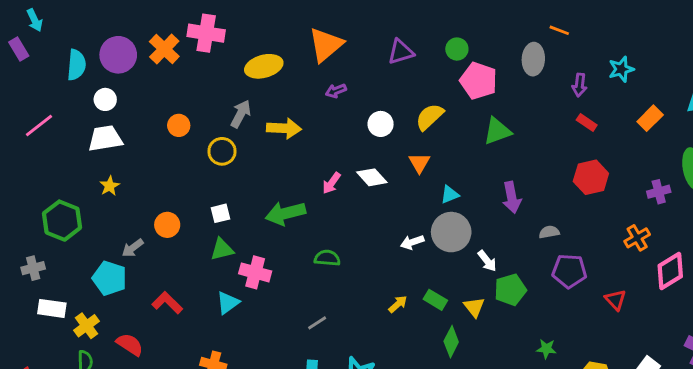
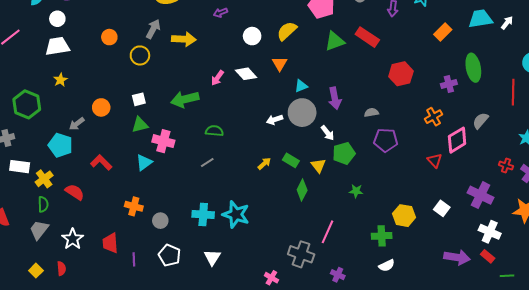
red rectangle: (587, 123) -> (367, 37), moved, size x1.6
purple arrow: (512, 197) -> (335, 98), moved
red triangle: (615, 300) -> (435, 160), moved
gray line: (317, 323) -> (207, 162), moved
green star: (546, 349) -> (356, 191), moved

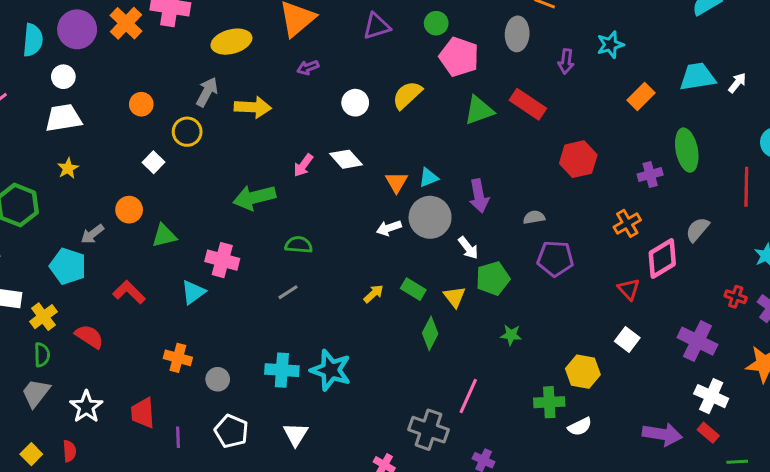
orange triangle: (280, 64) -> (396, 182), moved
white square: (139, 99) -> (153, 162), moved, turned -32
green triangle: (140, 125) -> (164, 236), moved
white square: (442, 208) -> (627, 340), moved
white semicircle: (387, 265) -> (580, 427), moved

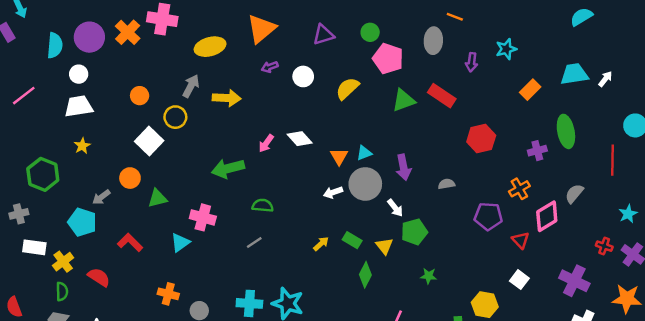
white circle: (355, 103) -> (303, 76), moved
white square: (153, 162) -> (149, 141), size x1.6
purple pentagon: (555, 259) -> (488, 216), moved

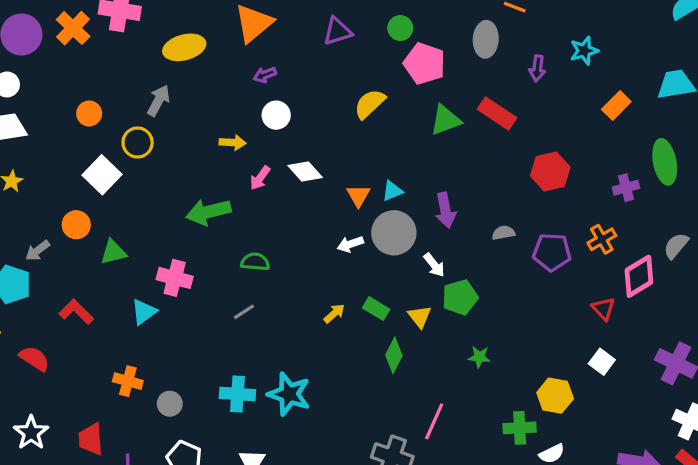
white circle: (303, 76) -> (276, 115), moved
yellow arrow: (227, 98) -> (233, 143), moved, size x0.7
purple pentagon: (488, 216) -> (552, 252), moved

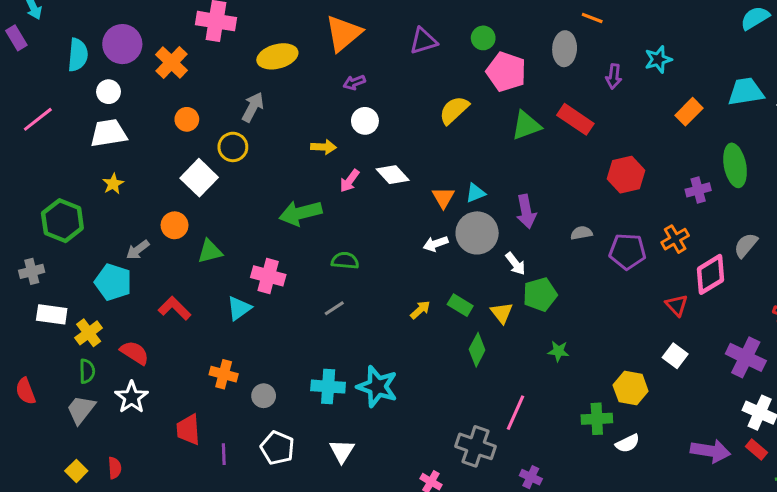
orange cross: (73, 28) -> (171, 63), moved
white star: (31, 433) -> (132, 397), moved

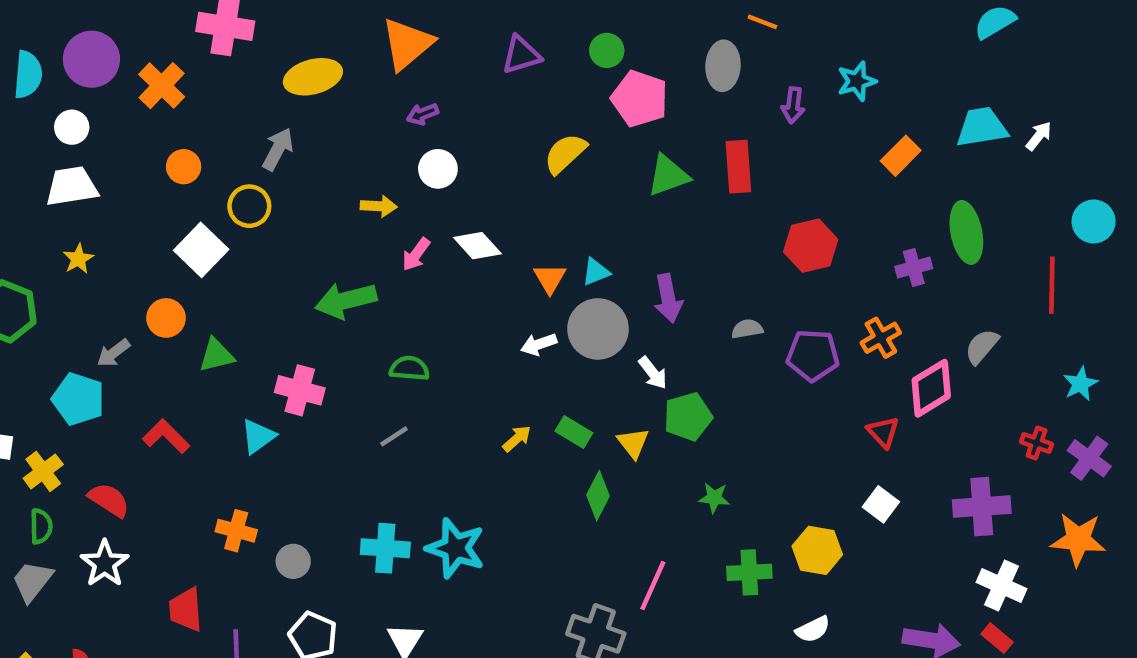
red rectangle: (575, 119) -> (738, 167), turned 52
purple cross: (746, 357) -> (982, 507), turned -30
green cross: (597, 419) -> (749, 572), moved

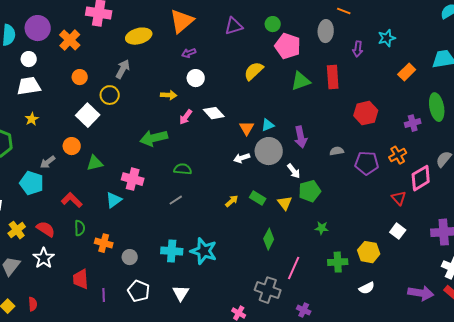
yellow cross: (43, 471) -> (17, 230), moved
green diamond: (598, 496) -> (269, 239), moved
green semicircle: (41, 526) -> (80, 228), moved

